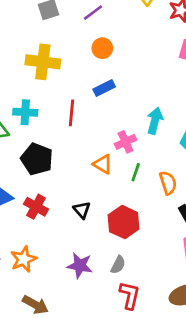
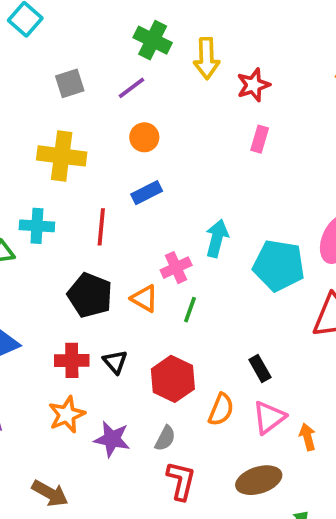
black pentagon: (37, 159) -> (90, 295), moved
orange semicircle: (168, 183) -> (221, 410), moved, turned 40
red cross: (36, 207) -> (72, 360), moved, turned -30
orange star: (24, 259) -> (67, 415), moved

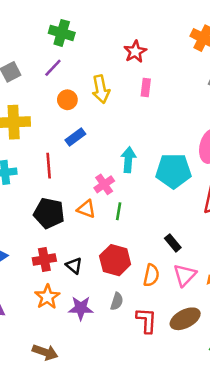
yellow arrow: (207, 58) -> (101, 89), moved
black triangle: (115, 362) -> (74, 266), moved
red L-shape: (181, 481) -> (147, 320), moved

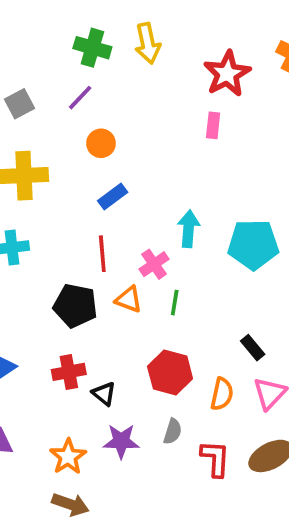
red star: (135, 52) -> (227, 74), moved, size x1.4
yellow arrow: (101, 89) -> (148, 43), moved
red line: (49, 166) -> (102, 254), moved
black triangle: (74, 266) -> (104, 394), moved
orange star: (47, 297) -> (68, 457), moved

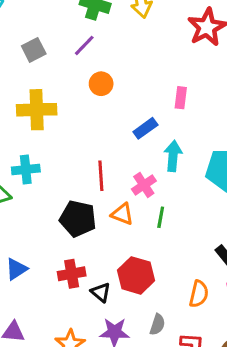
pink rectangle: (213, 125) -> (181, 98), moved
blue rectangle: (113, 197) -> (145, 128), moved
red hexagon: (170, 373) -> (136, 275), moved

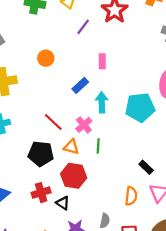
purple line: (84, 45) -> (83, 27), moved
red line: (101, 176) -> (53, 122), turned -36
red hexagon: (136, 275) -> (74, 176), moved

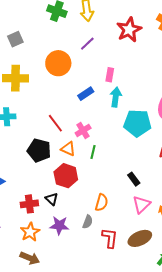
purple line: (83, 27) -> (87, 44), moved
orange circle: (46, 58) -> (58, 63), size x1.6
cyan arrow: (102, 102) -> (116, 97), moved
red cross: (41, 193) -> (29, 204), moved
orange semicircle: (131, 196) -> (102, 202), moved

